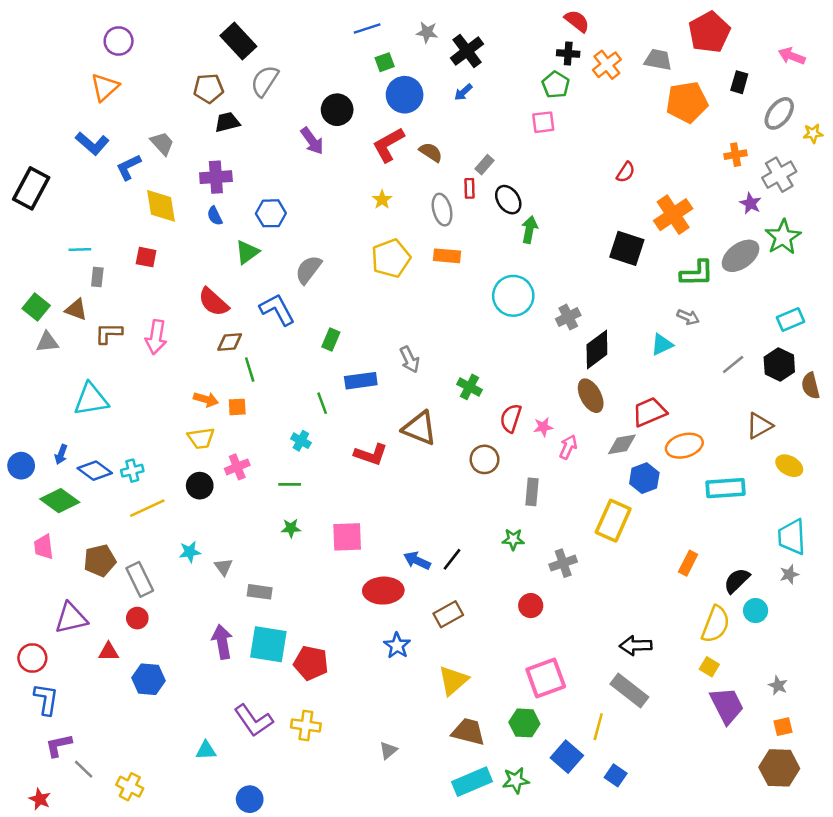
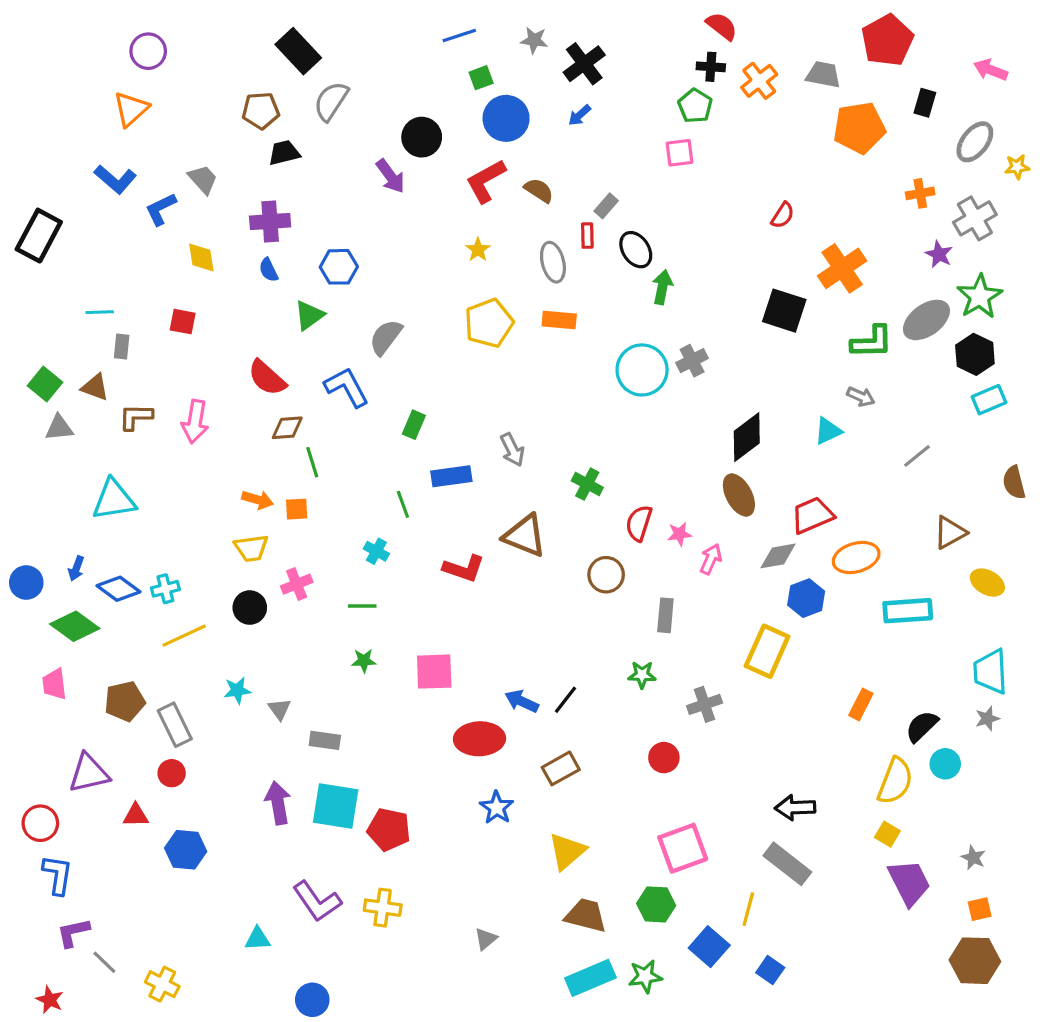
yellow diamond: (161, 206) -> (201, 257), size x0.7
gray cross: (568, 317) -> (692, 361), moved
black hexagon: (779, 364) -> (975, 354), moved

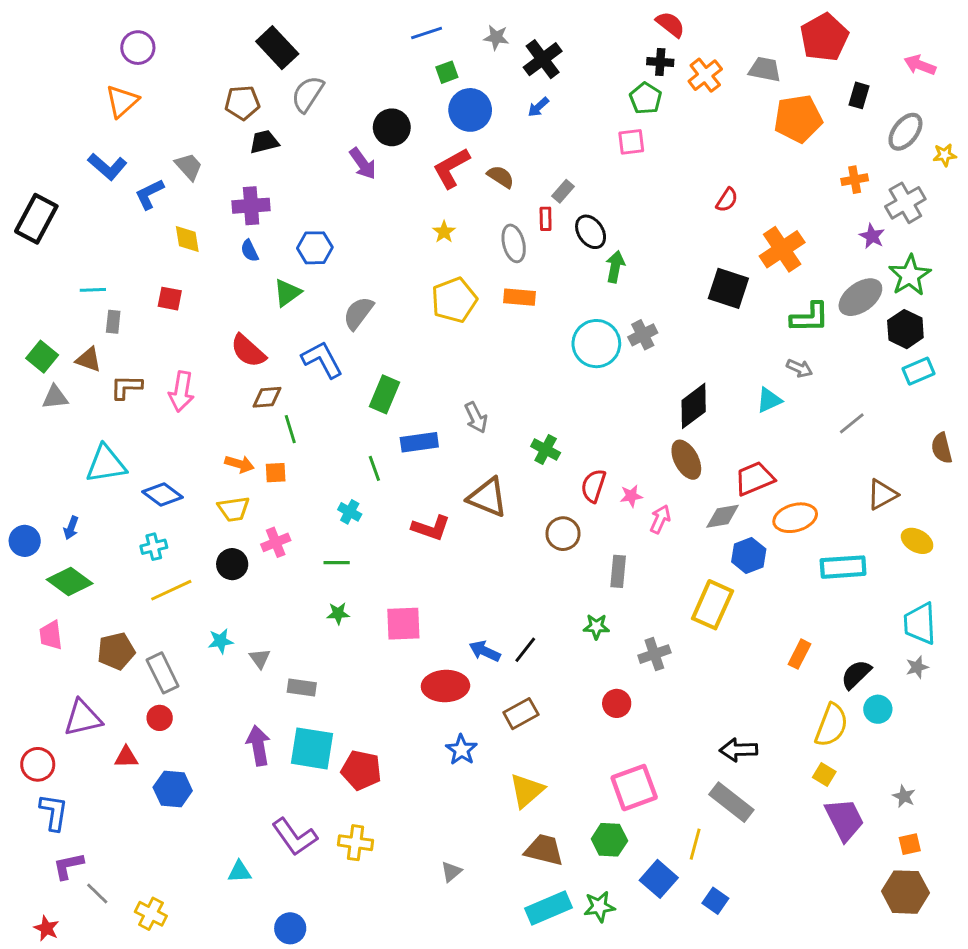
green rectangle: (414, 425) -> (385, 394), size x1.4
blue diamond: (118, 589) -> (163, 494), moved

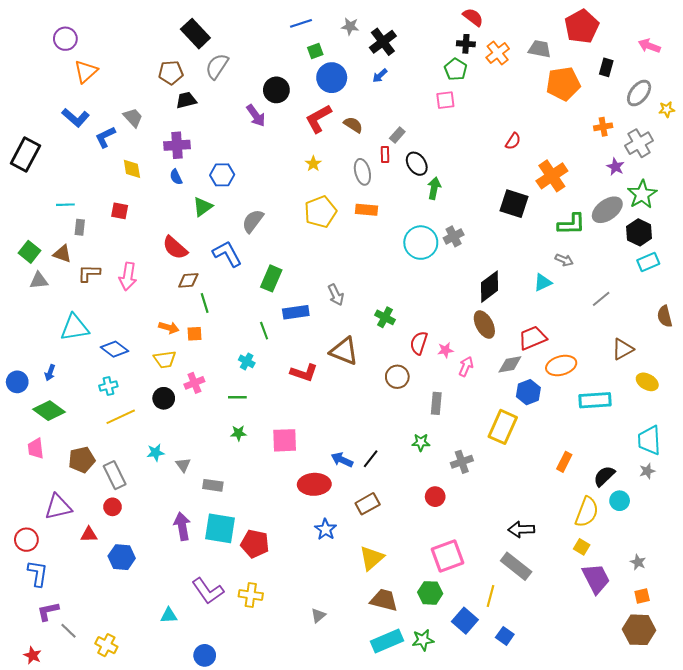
purple circle: (138, 48) -> (65, 39), moved

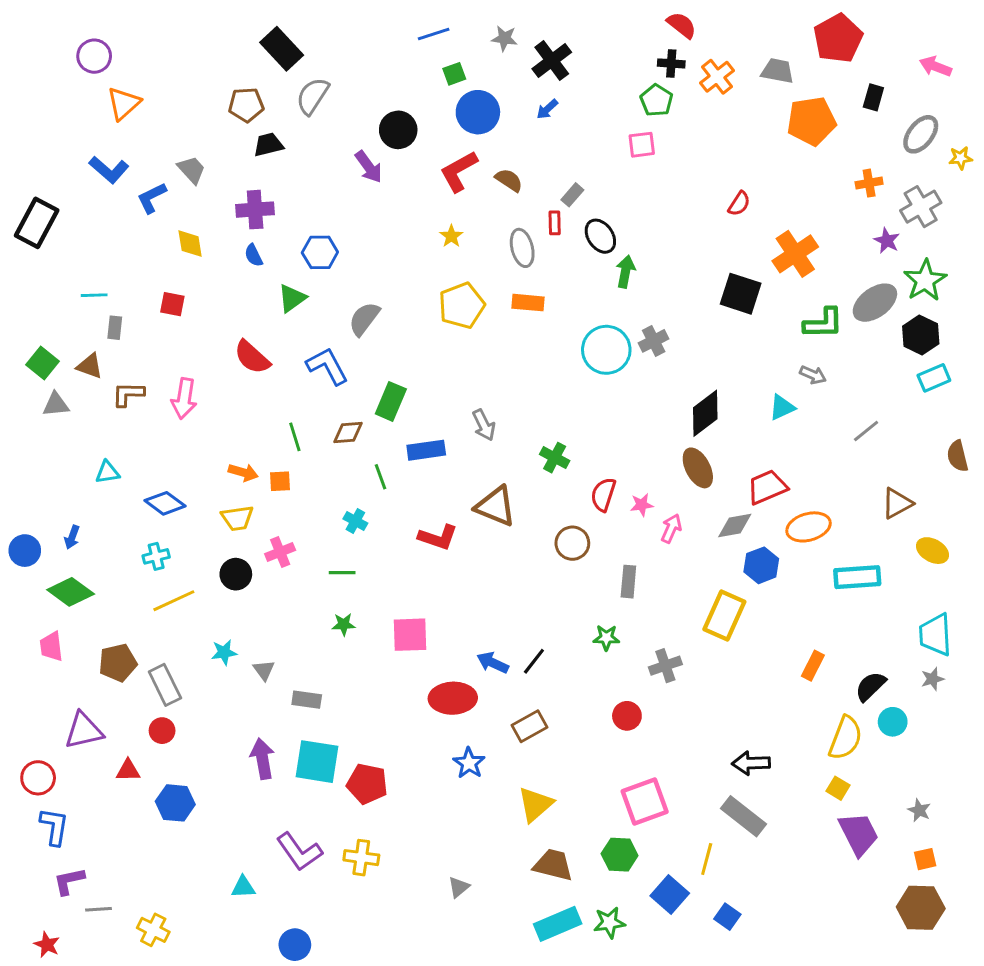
brown diamond: (188, 280) -> (348, 432), moved
cyan triangle: (75, 328) -> (107, 472), size x0.6
gray line: (68, 631) -> (99, 909), turned -48

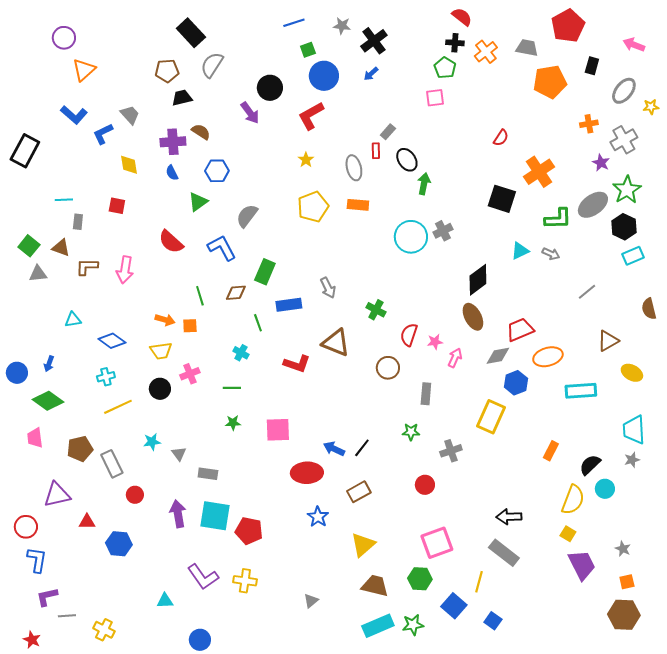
brown semicircle: (509, 180) -> (201, 132), moved
cyan triangle: (782, 407) -> (520, 251), moved
red circle: (162, 731) -> (135, 495), moved

